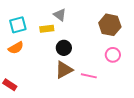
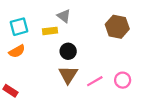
pink circle: (113, 55) -> (123, 80), moved
brown triangle: (64, 70) -> (68, 75), turned -30
pink line: (89, 76) -> (95, 81), turned -42

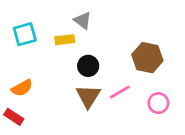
brown hexagon: (117, 27) -> (147, 58), moved
orange semicircle: (17, 51) -> (22, 88), moved
pink line: (95, 81) -> (120, 92), moved

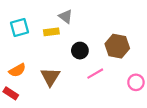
black circle: (88, 66) -> (80, 51), moved
brown triangle: (88, 96) -> (50, 77), moved
pink circle: (158, 103) -> (136, 82), moved

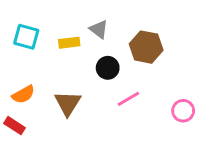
gray triangle: (66, 16) -> (99, 29), moved
cyan square: (20, 27) -> (26, 37), turned 30
brown hexagon: (117, 46) -> (146, 47), moved

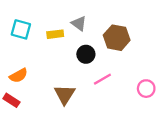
brown triangle: (68, 103) -> (65, 94), moved

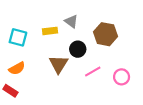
cyan square: (21, 29) -> (18, 37), moved
pink circle: (146, 89) -> (122, 77), moved
brown triangle: (65, 94) -> (59, 64), moved

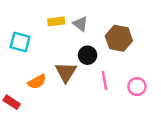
yellow rectangle: (50, 31) -> (56, 21), moved
orange semicircle: (17, 68) -> (37, 82), moved
pink line: (93, 72) -> (104, 80), turned -70

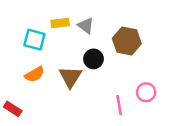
cyan square: (20, 42) -> (34, 40), moved
pink line: (104, 80) -> (119, 105), moved
orange semicircle: (37, 82) -> (34, 74), moved

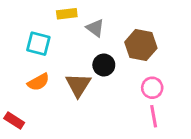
yellow rectangle: (60, 23) -> (67, 14), moved
pink circle: (146, 92) -> (152, 88), moved
pink line: (119, 105) -> (154, 116), moved

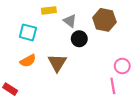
brown hexagon: (141, 45) -> (104, 20), moved
black circle: (104, 65) -> (79, 39), moved
pink circle: (152, 88) -> (122, 66), moved

